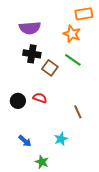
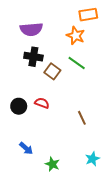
cyan star: (61, 139) -> (92, 159), moved
green star: (42, 162) -> (52, 164), moved

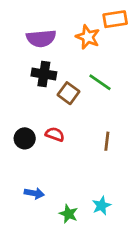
orange star: (76, 36) -> (88, 37), moved
brown line: (82, 118) -> (107, 141), moved, turned 32
blue arrow: (26, 148) -> (34, 193), turned -32
cyan star: (92, 159) -> (101, 206), moved

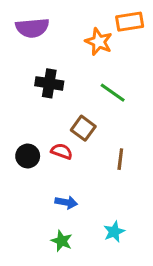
purple semicircle: (41, 38) -> (32, 28), moved
brown square: (69, 93) -> (83, 128), moved
blue arrow: (34, 193) -> (66, 202), moved
green star: (69, 214) -> (62, 241), moved

